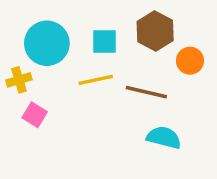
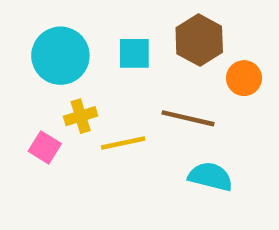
yellow cross: (19, 80) -> (81, 116), moved
yellow line: (96, 80) -> (123, 143), moved

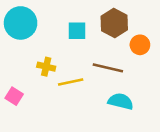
cyan circle: (60, 56) -> (21, 23), moved
yellow cross: (81, 116) -> (46, 67), turned 30
pink square: (45, 147) -> (14, 96), moved

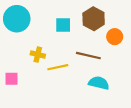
pink square: (14, 96) -> (11, 79), turned -32

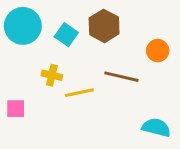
brown hexagon: (94, 19) -> (104, 26), moved
cyan square: (63, 25) -> (66, 35), moved, turned 35
cyan semicircle: (99, 83) -> (156, 127), moved

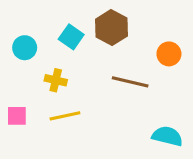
cyan circle: (23, 26) -> (25, 48), moved, size x0.6
yellow line: (79, 93) -> (65, 116), moved

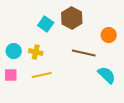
cyan circle: (25, 48) -> (14, 51), moved
cyan semicircle: (167, 136) -> (107, 75), moved, turned 30

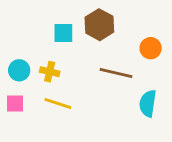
cyan square: (46, 24) -> (63, 33), turned -35
yellow line: (42, 75) -> (58, 104), turned 30
cyan semicircle: (107, 75) -> (148, 104), turned -126

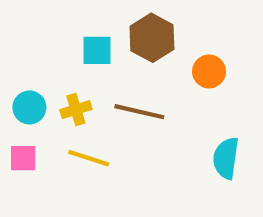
orange circle: (151, 48) -> (209, 72), moved
yellow cross: (50, 72) -> (76, 110), turned -30
brown line: (116, 73) -> (139, 112), moved

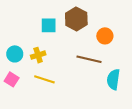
brown line: (139, 112) -> (89, 59), moved
pink square: (23, 158) -> (12, 79), turned 32

